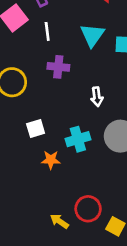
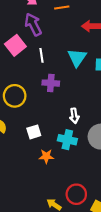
white arrow: (97, 97) -> (74, 116), moved
cyan cross: (78, 139) -> (67, 140), turned 30

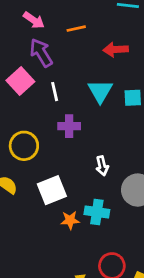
white square: (34, 132) -> (52, 190), size x1.5
cyan cross: (67, 140) -> (97, 212), moved

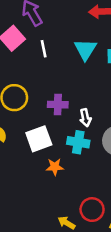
purple cross: (69, 126) -> (58, 105), moved
cyan cross: (97, 212) -> (78, 142), moved

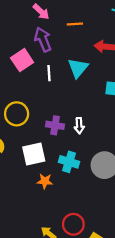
cyan triangle: (85, 49) -> (78, 68), moved
white arrow: (85, 118) -> (79, 126), moved

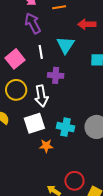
pink square: (22, 60) -> (15, 59), moved
purple cross: (55, 125) -> (56, 75), moved
white arrow: (79, 126) -> (41, 96), moved, size x1.5

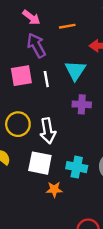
pink square: (15, 59) -> (21, 76), moved, turned 30
purple cross: (56, 75) -> (82, 104), moved
white square: (34, 123) -> (40, 163), turned 30

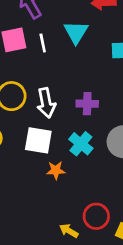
purple cross: (82, 104) -> (87, 104), moved
cyan cross: (77, 167) -> (81, 144), turned 30

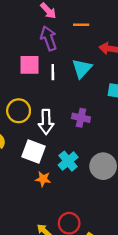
purple cross: (87, 104) -> (81, 118), moved

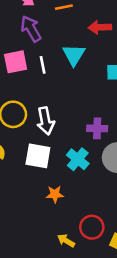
purple cross: (81, 118) -> (97, 128), moved
orange star: (43, 179) -> (55, 194), moved

